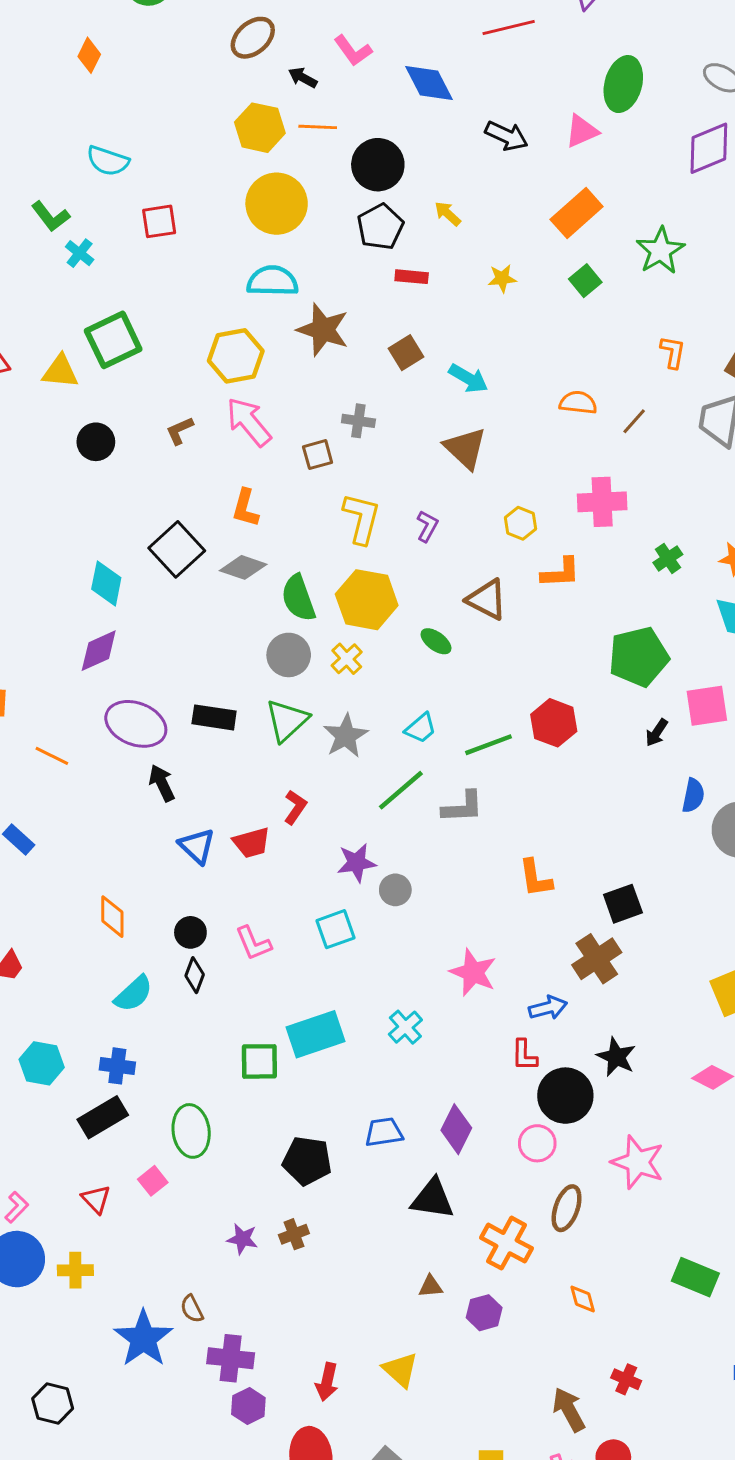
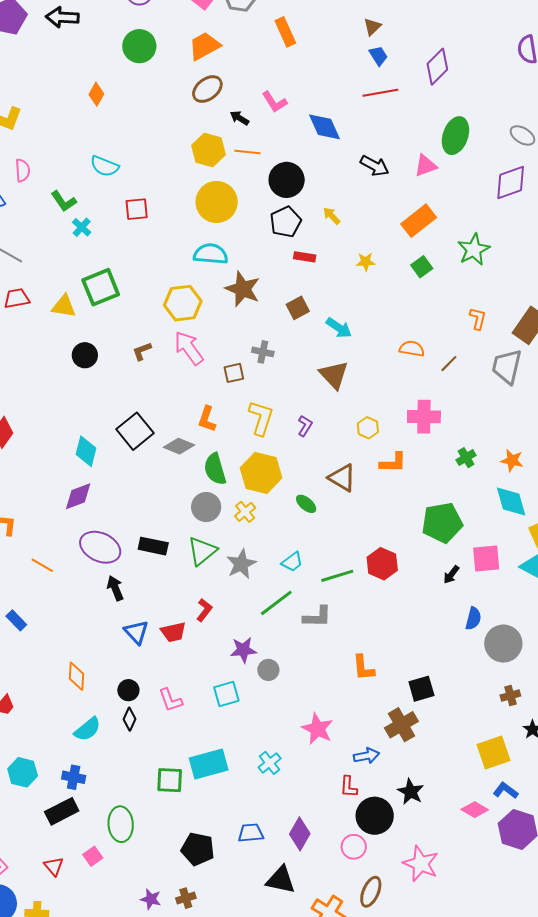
orange L-shape: (245, 508) -> (207, 419), moved

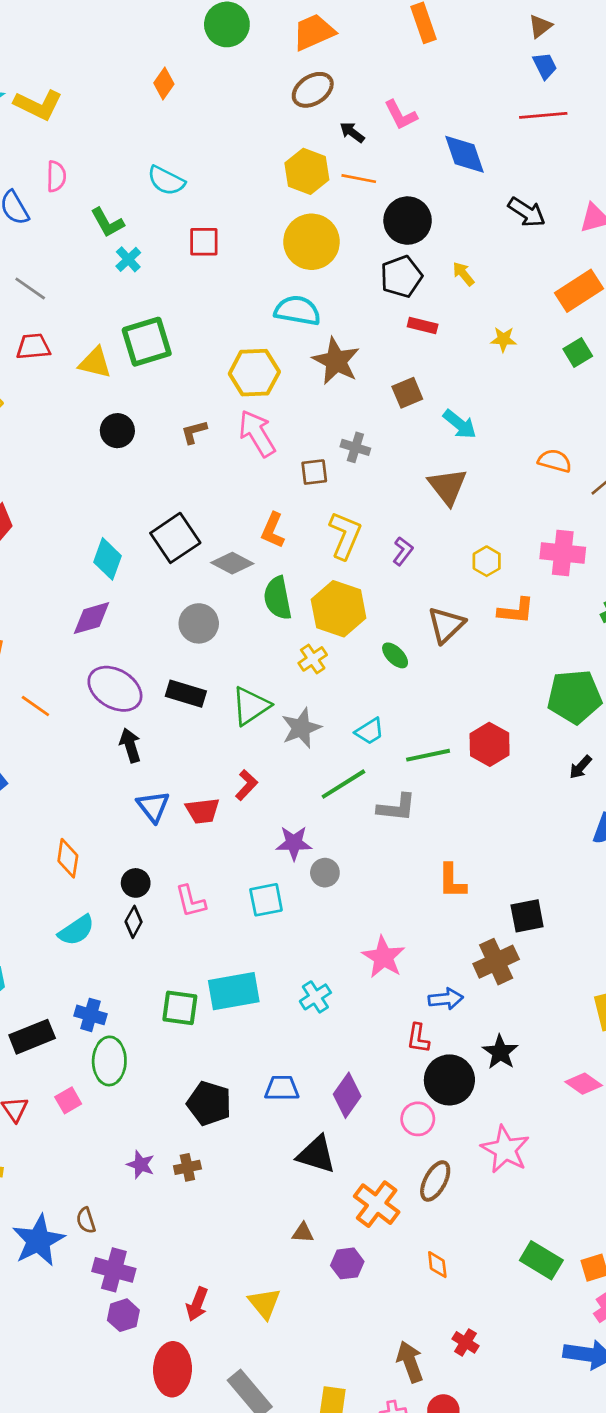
brown triangle: (342, 478) -> (446, 625), turned 40
gray circle: (206, 507) -> (199, 623), moved
blue cross: (74, 777) -> (90, 1015), moved

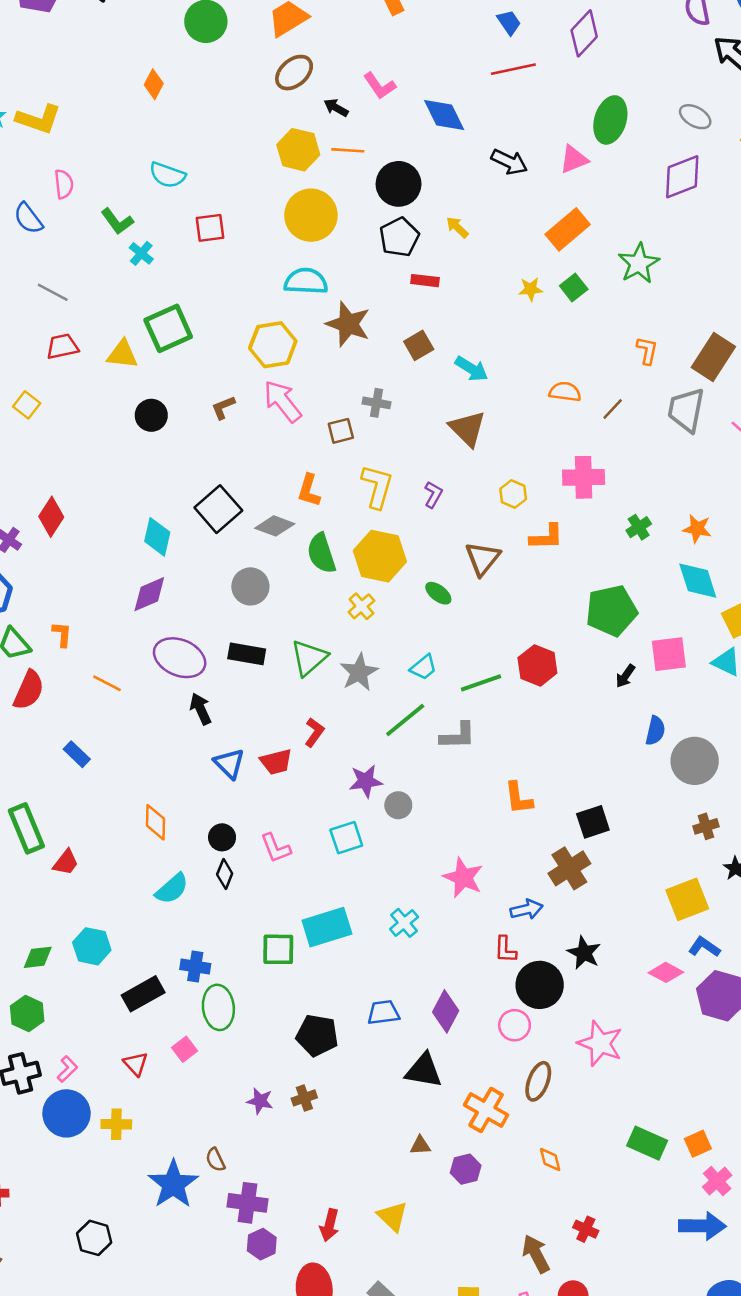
yellow star: (503, 339) -> (531, 289), moved

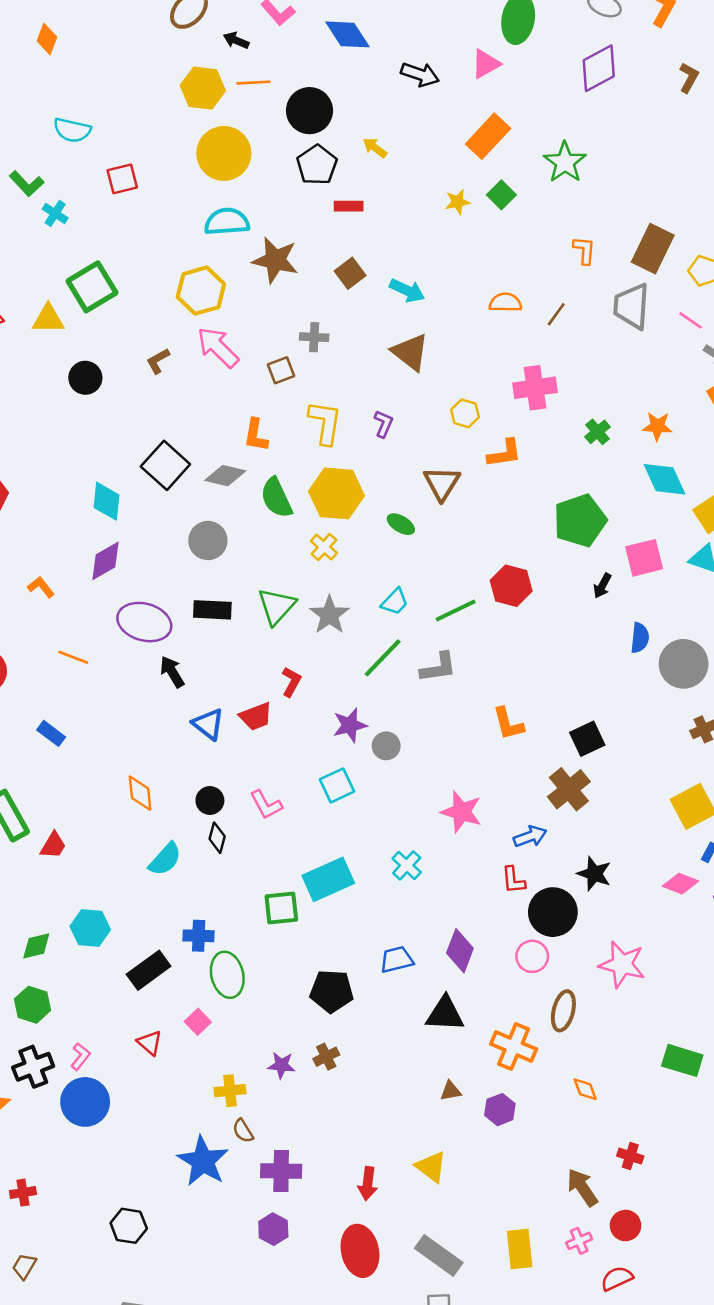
orange L-shape: (62, 634) -> (41, 587), moved, turned -36
yellow cross: (116, 1124) -> (230, 1091), moved
purple hexagon: (262, 1244) -> (273, 1229), moved

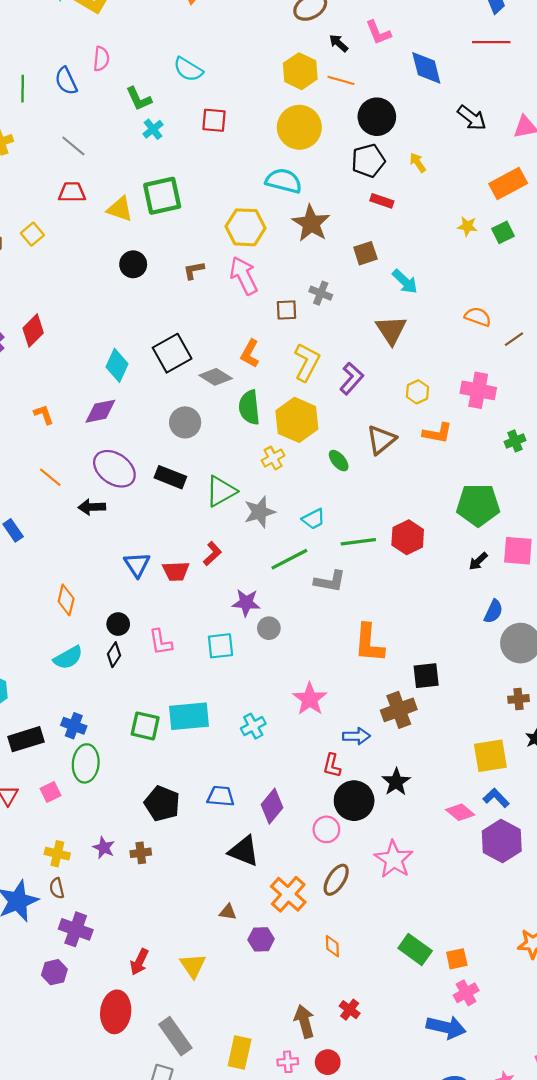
purple L-shape: (383, 424) -> (352, 378), size x1.4
black arrow: (172, 672) -> (92, 507), moved, turned -80
orange L-shape: (508, 724) -> (369, 643), size x1.4

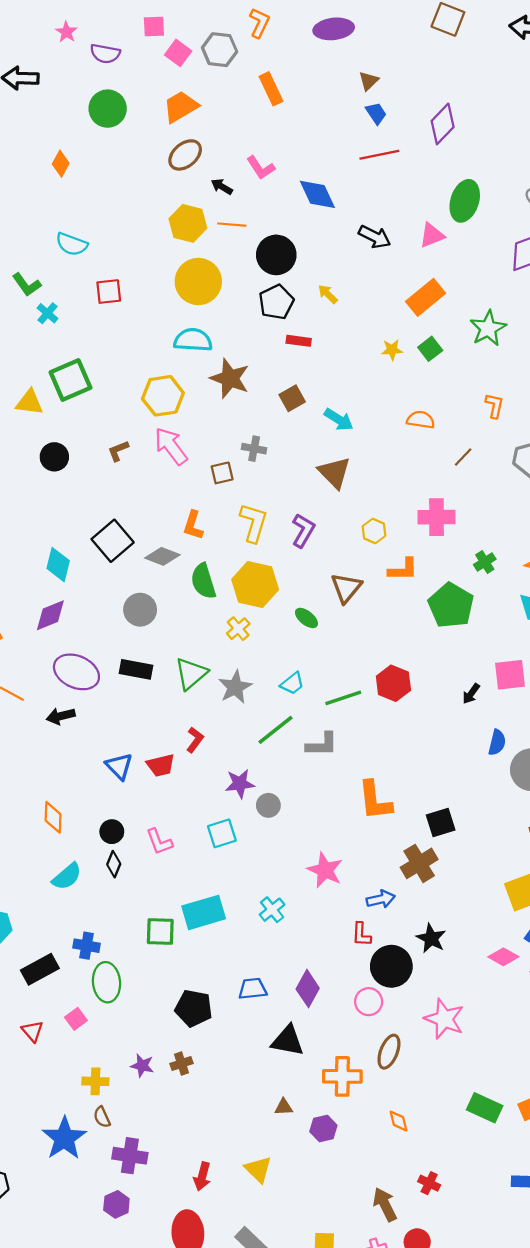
orange semicircle: (478, 317) -> (421, 420), moved
green pentagon: (478, 505) -> (451, 605), moved, turned -30
orange cross: (288, 894) -> (342, 1076), turned -30

